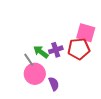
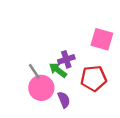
red pentagon: (79, 49) -> (94, 78), moved
green arrow: (41, 52) -> (58, 70), moved

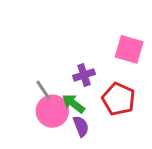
green arrow: (58, 70) -> (73, 104), moved
red pentagon: (94, 78) -> (119, 99), turned 30

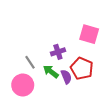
pink circle: (52, 111) -> (23, 85), moved
purple semicircle: (81, 126) -> (66, 77), moved

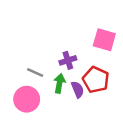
gray line: (30, 62) -> (35, 73), turned -32
green arrow: (51, 72) -> (59, 83), turned 63

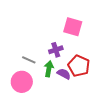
pink square: (104, 40) -> (73, 27), moved
purple semicircle: (78, 89) -> (64, 74), turned -40

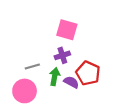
pink square: (73, 27) -> (67, 30), moved
gray line: (29, 60) -> (32, 66), turned -40

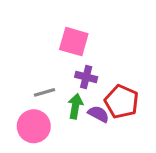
pink square: (67, 30) -> (74, 42), moved
purple cross: (62, 55) -> (86, 77), turned 32

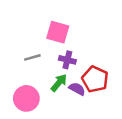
gray line: (45, 92) -> (32, 57), moved
green arrow: (75, 106) -> (59, 83), turned 30

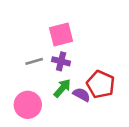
pink square: (58, 32) -> (61, 34), turned -30
purple cross: (67, 60) -> (61, 61), moved

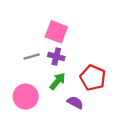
pink square: (61, 34) -> (56, 32), turned 35
purple semicircle: (81, 95) -> (75, 102), moved

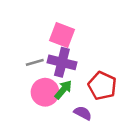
purple cross: (56, 57) -> (62, 62), size x1.5
pink circle: (26, 97) -> (45, 92), moved

